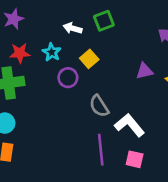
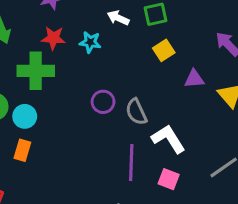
cyan star: (52, 52) -> (90, 42), turned -30
yellow square: (89, 59) -> (164, 50), moved
purple circle: (68, 78) -> (103, 102), moved

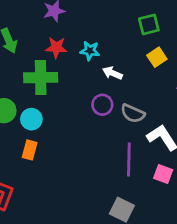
white arrow: (118, 18) -> (112, 73), moved
gray semicircle: (136, 112) -> (133, 113), turned -40

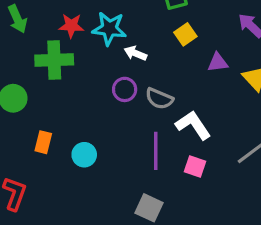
cyan star: (90, 51) -> (109, 29), size x1.5
cyan circle: (31, 119) -> (84, 155), moved

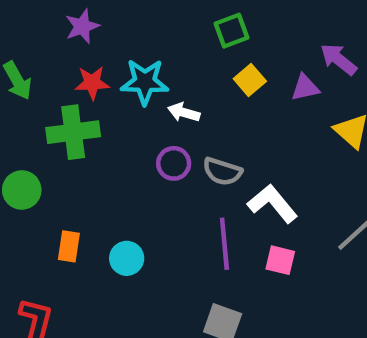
purple triangle: (218, 63) -> (305, 88), moved

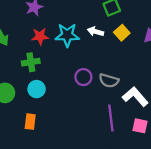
white arrow: (184, 112) -> (95, 32), moved
green cross: (73, 132) -> (31, 62), size x0.7
cyan circle: (127, 258) -> (37, 89), moved

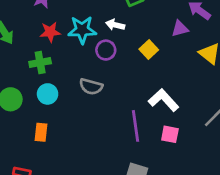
yellow square: (122, 33) -> (149, 49), moved
purple circle: (83, 77) -> (106, 50), moved
gray semicircle: (109, 81) -> (91, 87), moved

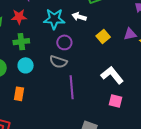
purple triangle: (180, 29) -> (130, 34), moved
red star: (50, 32) -> (19, 17), moved
purple circle: (106, 50) -> (64, 42), moved
purple line: (136, 126) -> (72, 87), moved

